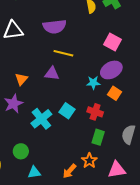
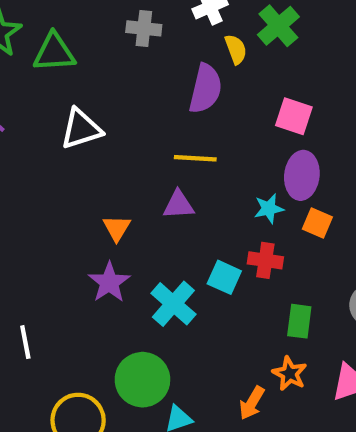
purple semicircle: (54, 27) -> (205, 89), moved, turned -60
purple ellipse: (111, 70) -> (302, 175), turned -45
red cross: (95, 112) -> (265, 260), moved
green circle: (21, 151) -> (142, 380), size x1.6

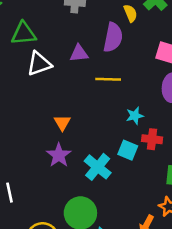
green triangle: (54, 52) -> (24, 34), moved
purple triangle: (179, 205) -> (79, 53), moved
cyan star: (269, 209) -> (135, 116), moved

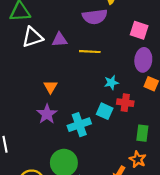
purple semicircle: (113, 37) -> (95, 17), turned 70
purple triangle: (79, 53) -> (60, 40), moved
cyan cross: (98, 167) -> (79, 125), turned 30

